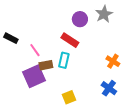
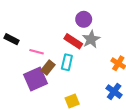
gray star: (104, 14) -> (91, 39), moved
pink line: (35, 50) -> (37, 52), turned -40
brown rectangle: (46, 65) -> (48, 67), turned -40

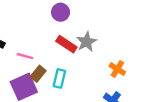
purple circle: (84, 19) -> (61, 12), moved
cyan rectangle: (67, 62) -> (59, 78), moved

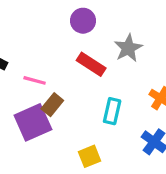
gray star: (87, 42) -> (128, 48), moved
cyan rectangle: (59, 78) -> (112, 111), moved

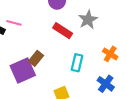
pink line: (35, 80) -> (14, 23), moved

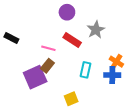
pink line: (14, 23) -> (48, 48), moved
blue cross: (106, 84) -> (112, 75), moved, turned -35

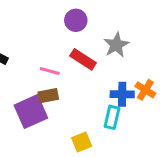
brown rectangle: (47, 66) -> (48, 96), turned 40
cyan rectangle: (86, 70) -> (112, 117), moved
blue cross: (112, 75) -> (122, 94), moved

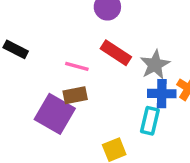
gray star: (116, 45) -> (155, 65), moved
purple square: (31, 112) -> (55, 114), turned -36

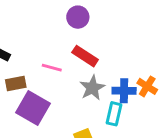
gray star: (155, 65) -> (92, 88), moved
brown rectangle: (75, 95) -> (16, 84), moved

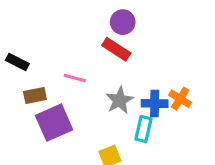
purple circle: (78, 17) -> (123, 22), moved
red rectangle: (85, 56) -> (116, 49), moved
purple square: (33, 108) -> (54, 123), turned 36

